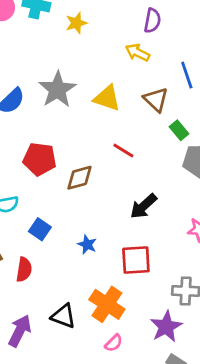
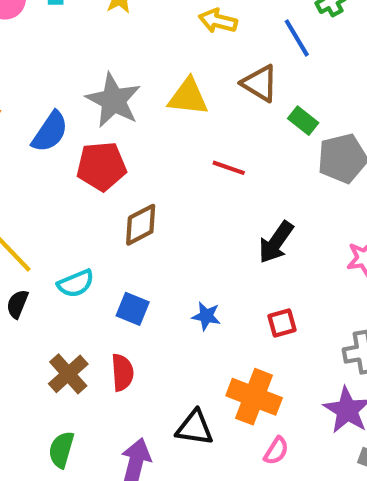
red pentagon: (40, 159) -> (101, 166), moved
brown diamond: (80, 178) -> (141, 225), moved
red square: (136, 260) -> (282, 323), size x0.6

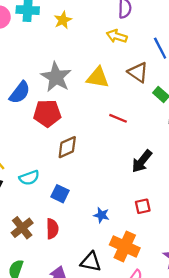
blue star: (206, 316) -> (101, 215), moved

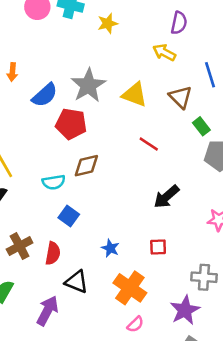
cyan semicircle: (29, 178) -> (54, 182), moved
black triangle: (91, 262) -> (77, 282), moved

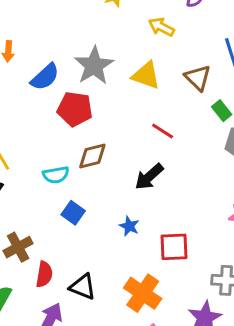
yellow arrow: (164, 52) -> (161, 27), moved
black arrow: (166, 197) -> (149, 177), moved
red square: (158, 247) -> (174, 247), size x1.5
blue star: (110, 248) -> (129, 226), moved
red semicircle: (53, 253) -> (44, 274), moved

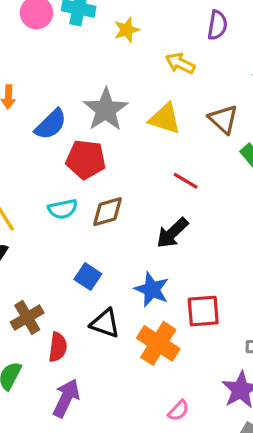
cyan semicircle: (56, 175) -> (63, 209), moved
blue star: (129, 226) -> (152, 289), size x1.5
black triangle: (83, 287) -> (105, 323), moved
orange cross: (143, 293) -> (158, 343), moved

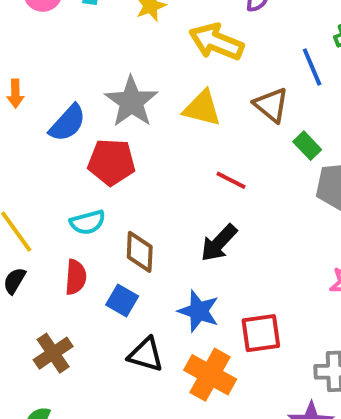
yellow arrow: (180, 63) -> (216, 42), size x1.5
brown diamond: (107, 212) -> (140, 252), moved, turned -68
red semicircle: (58, 347) -> (76, 277), moved

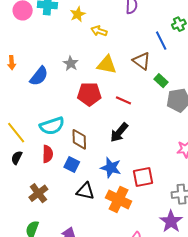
yellow arrow: (216, 42) -> (99, 31), moved, size x0.6
gray star: (131, 102) -> (71, 63), size x0.6
red pentagon: (111, 162) -> (89, 94), moved
cyan semicircle: (88, 222) -> (52, 126), size x1.4

